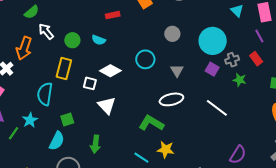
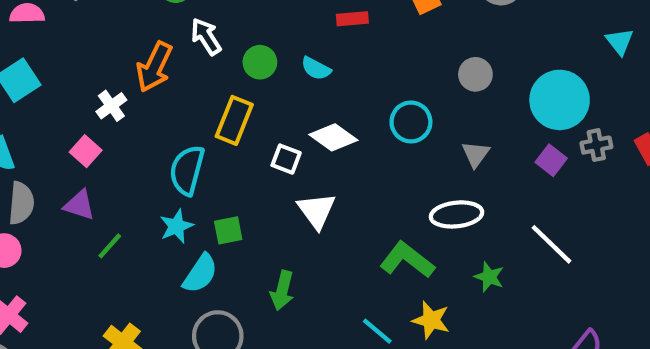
green star: (240, 80) -> (489, 277), moved
cyan star: (30, 120) -> (176, 226), moved

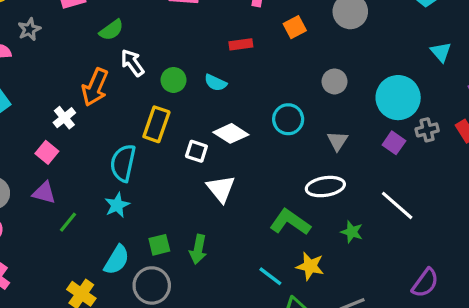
green square: (228, 230) -> (159, 245), moved
cyan semicircle: (200, 274) -> (117, 260), moved

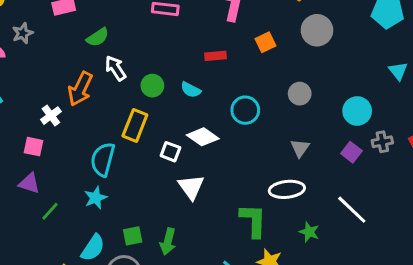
cyan circle: (398, 98) -> (357, 111), size x0.7
cyan circle: (288, 119) -> (245, 110), moved
pink square: (47, 152) -> (33, 147), turned -30
green L-shape: (290, 222) -> (253, 220), turned 54

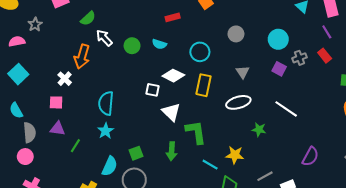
yellow rectangle: (135, 125) -> (204, 85), moved
green L-shape: (253, 220) -> (196, 132), moved
green arrow: (168, 242) -> (172, 151), moved

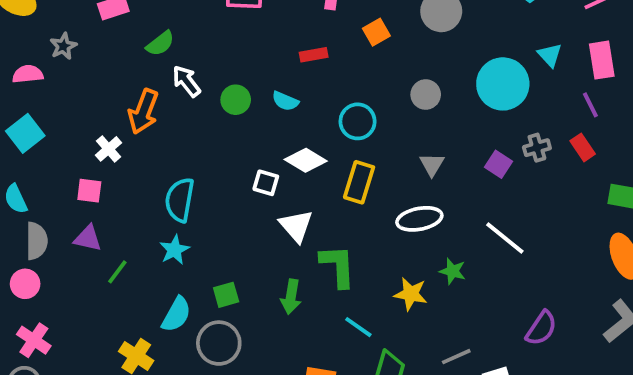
cyan circle: (278, 39) -> (503, 84), moved, size x1.4
yellow star: (235, 155) -> (411, 294), moved

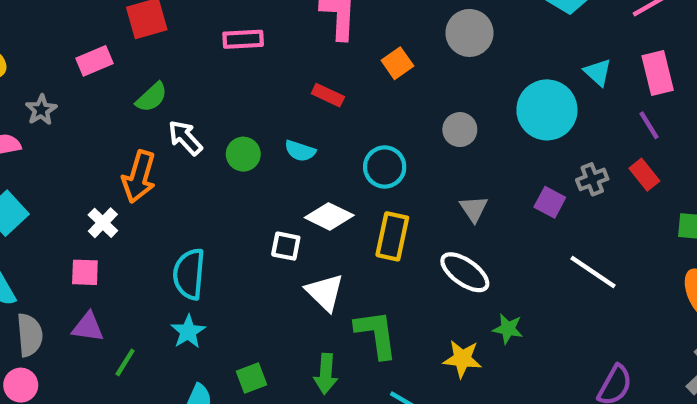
red rectangle: (314, 55) -> (328, 95), turned 40
white ellipse: (419, 219) -> (465, 272), turned 51
white line: (505, 238) -> (593, 272), moved

